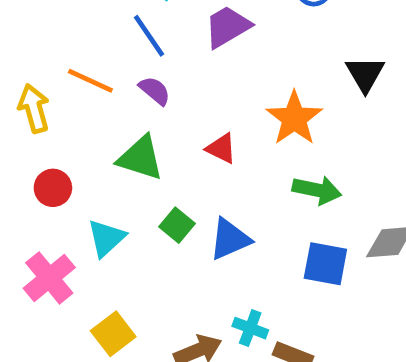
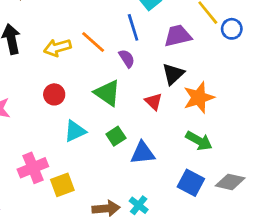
black triangle: (365, 74) -> (173, 74), moved
yellow arrow: (34, 108) -> (57, 48), turned -108
pink cross: (49, 278) -> (33, 168), moved

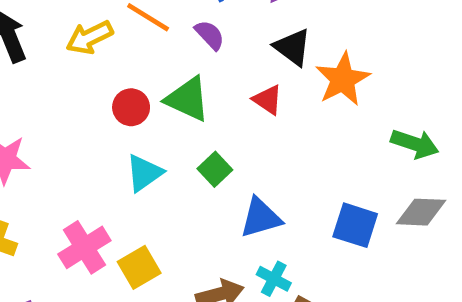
black triangle: (173, 74) -> (292, 47), turned -30
red circle: (54, 94) -> (131, 107), moved
green arrow: (199, 141) -> (415, 144), moved
blue triangle: (143, 153) -> (261, 218), moved

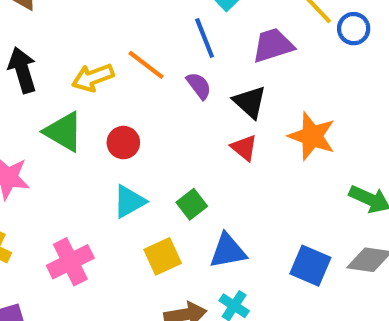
black triangle: (292, 47) -> (250, 102), moved
orange star: (343, 79) -> (312, 136), turned -30
green triangle: (187, 99) -> (64, 132), moved
yellow square: (139, 267) -> (163, 256), moved

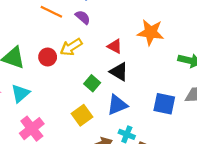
yellow arrow: (93, 78) -> (71, 47), moved
black triangle: (250, 102) -> (119, 72), moved
cyan triangle: (129, 202) -> (20, 93), moved

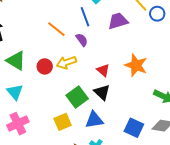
green square: (92, 83) -> (77, 97), size x1.5
cyan triangle: (20, 93) -> (15, 92), turned -42

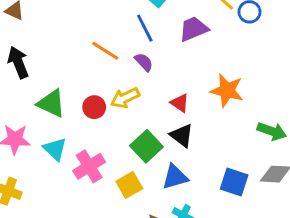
pink cross: (18, 124) -> (89, 166), moved

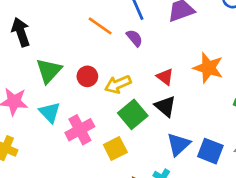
yellow arrow: (125, 98) -> (118, 84), moved
green triangle: (51, 103) -> (49, 71), turned 44
blue triangle: (175, 177) -> (178, 144), moved, turned -30

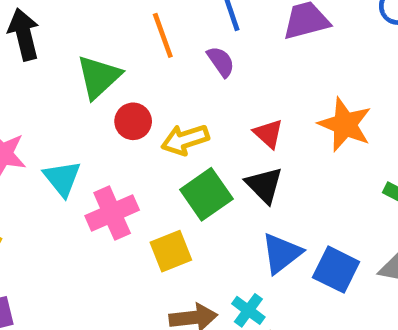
orange line: (100, 26) -> (163, 35), turned 30
green triangle: (49, 71) -> (99, 77), moved

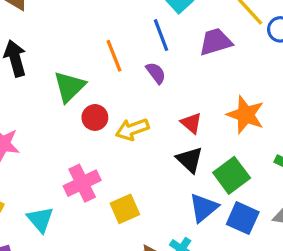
cyan triangle: (62, 178) -> (40, 219), moved
green square: (206, 194) -> (232, 175), moved

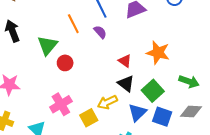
yellow arrow: (132, 129) -> (107, 102), moved

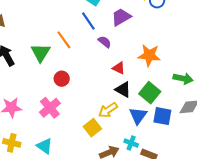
purple semicircle: (100, 32) -> (105, 42), moved
green triangle: (47, 45) -> (41, 53), moved
pink cross: (61, 104) -> (50, 108), moved

